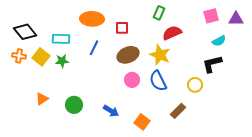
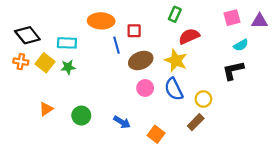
blue line: (94, 48) -> (116, 45), moved, turned -42
yellow circle: (195, 85) -> (203, 99), moved

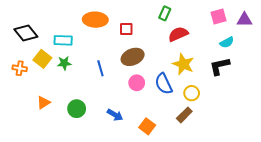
blue line: (116, 45) -> (100, 68), moved
yellow star: (176, 61) -> (183, 64), moved
orange cross: (21, 62) -> (20, 68), moved

